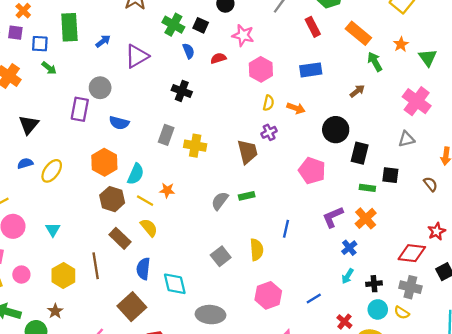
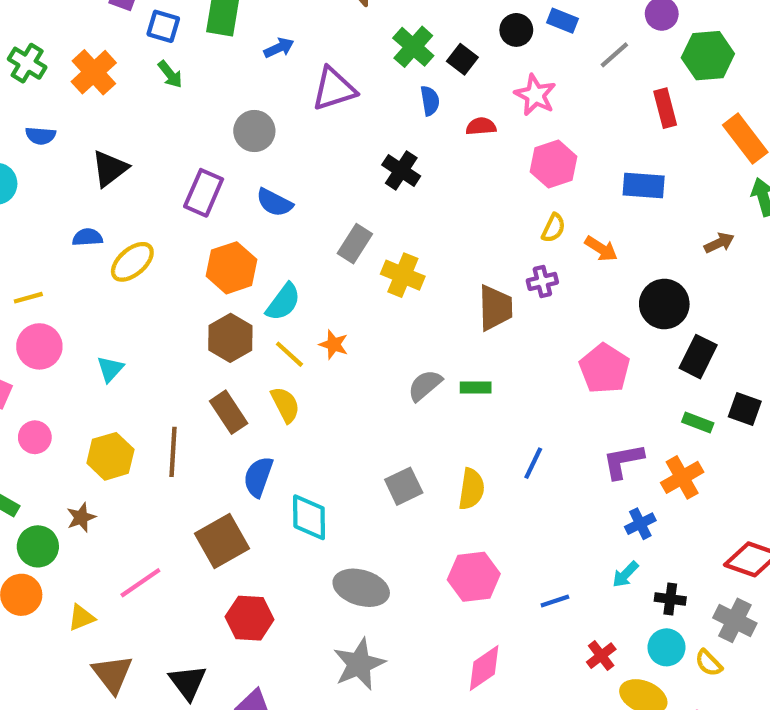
purple rectangle: (80, 109) -> (204, 193), moved

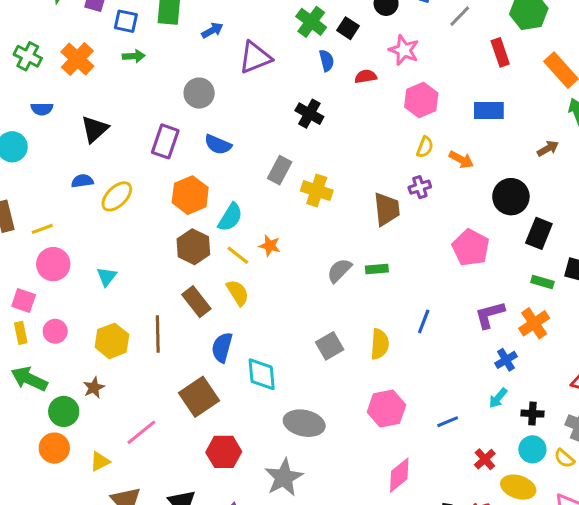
green arrow: (170, 74) -> (134, 56), turned -50
gray star: (359, 664) -> (284, 477), moved

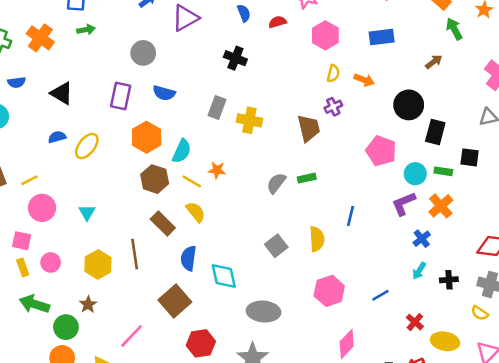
black triangle: (95, 129) -> (62, 93), turned -40
cyan circle: (532, 449) -> (415, 174), moved

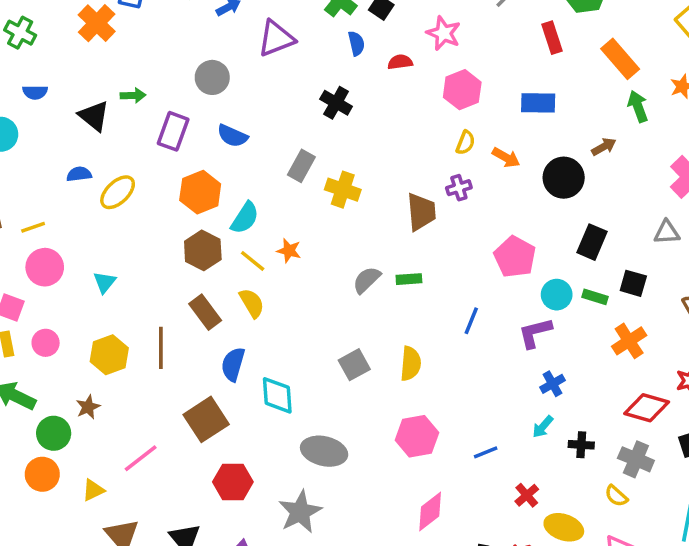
green arrow: (86, 30) -> (133, 95), moved
orange cross: (40, 38) -> (97, 23), moved
black circle: (409, 105) -> (564, 178), moved
orange cross: (441, 206) -> (629, 341), moved
blue line: (350, 216) -> (471, 321), moved

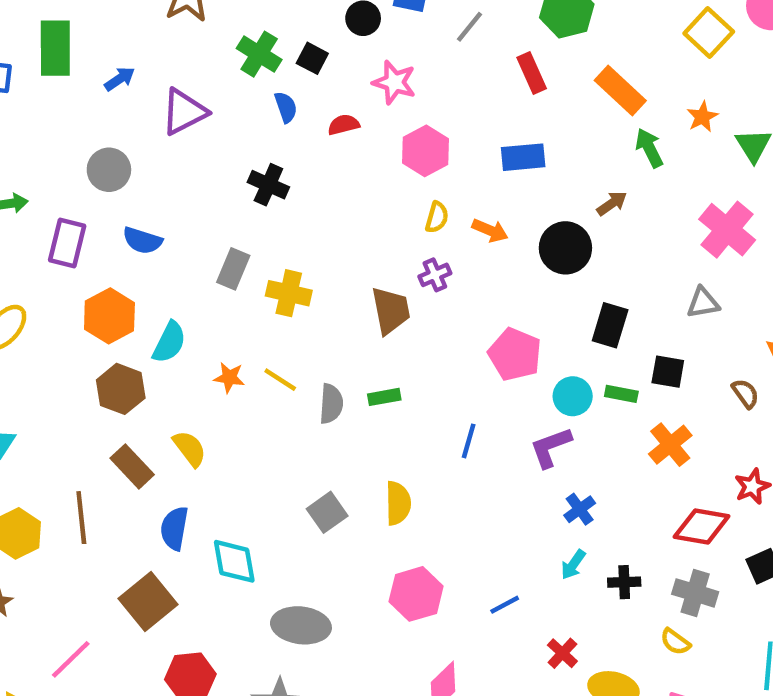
yellow line: (253, 261) -> (280, 380), moved
gray semicircle: (367, 280) -> (331, 404), turned 144

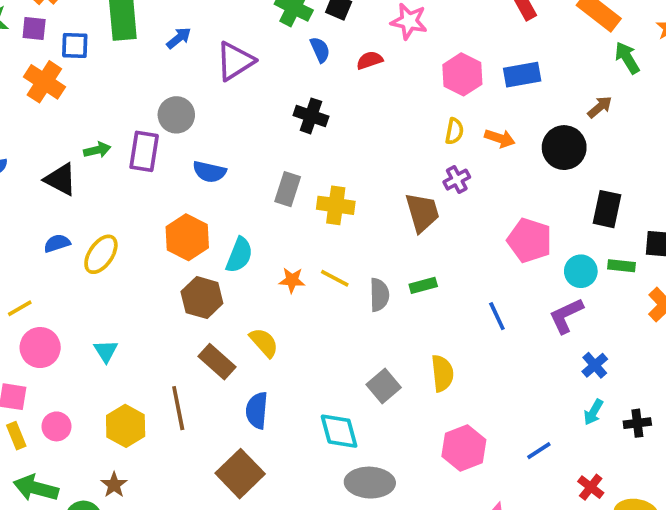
pink hexagon: (426, 151) -> (462, 74), moved
purple rectangle: (67, 243) -> (144, 151), moved
blue line: (469, 441) -> (497, 316), turned -36
cyan diamond: (234, 561) -> (339, 431), moved

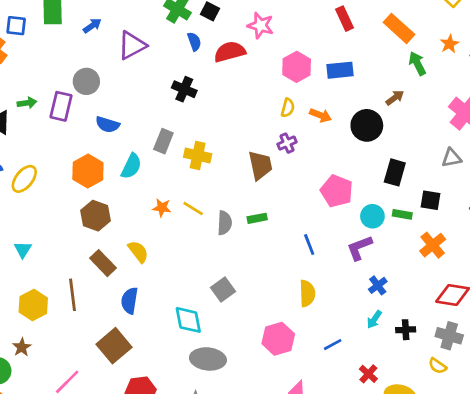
red semicircle: (370, 60) -> (230, 52), size x1.6
cyan semicircle: (239, 255) -> (131, 166), moved
yellow semicircle: (442, 373) -> (307, 293), moved

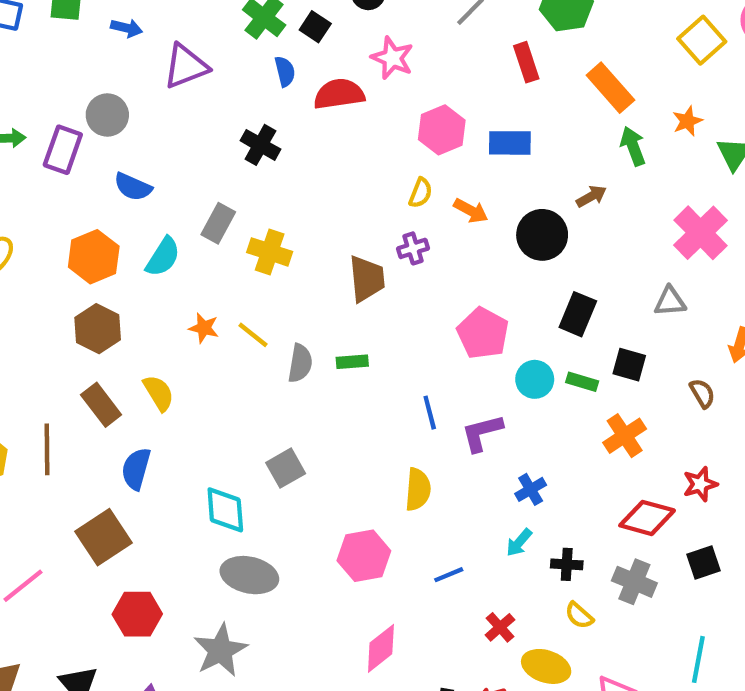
blue arrow: (92, 26) -> (127, 28), turned 42
purple L-shape: (359, 248) -> (482, 433), moved
yellow semicircle: (438, 366) -> (579, 615), moved

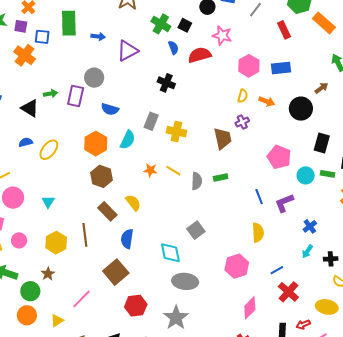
orange rectangle: (610, 88) -> (324, 23), moved
red cross: (500, 627) -> (288, 292), moved, size x1.5

